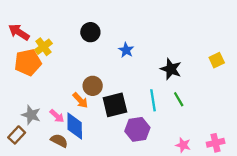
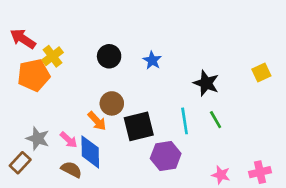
black circle: (90, 32) -> (109, 56), moved

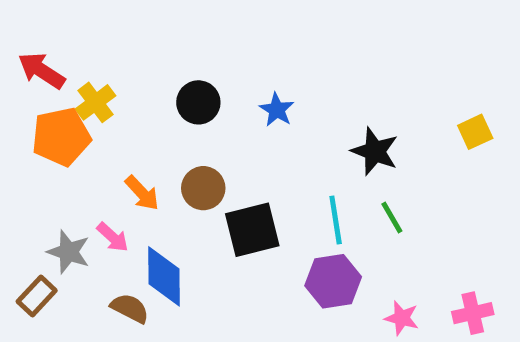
orange arrow: (97, 121) -> (142, 193), moved
pink arrow: (69, 140) -> (113, 237), moved
purple hexagon: (166, 156) -> (333, 281), moved

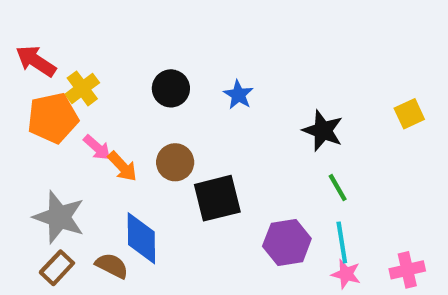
cyan line: (336, 220) -> (342, 242), moved
pink arrow: (113, 237) -> (97, 148), moved
gray star: (69, 252) -> (59, 217), size x1.4
brown rectangle: (37, 296) -> (57, 268), moved

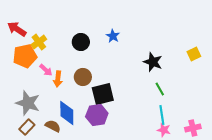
blue star: (238, 95) -> (113, 36), moved
orange arrow: (122, 166) -> (58, 79), turned 49
purple hexagon: (287, 242) -> (97, 115), moved

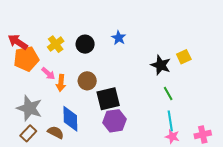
red arrow: (17, 29) -> (18, 42), moved
yellow cross: (39, 42) -> (56, 44), moved
yellow square: (194, 54) -> (184, 57), moved
purple hexagon: (97, 115) -> (114, 121), moved

